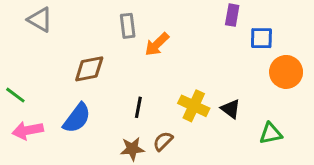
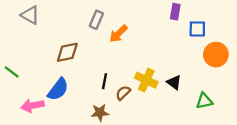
gray rectangle: (128, 26) -> (96, 20), turned 30
pink arrow: (28, 130) -> (32, 106), moved
brown semicircle: (163, 141) -> (123, 93), moved

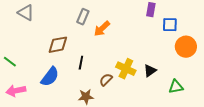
black line: (104, 81) -> (81, 63), moved
black triangle: (174, 82) -> (150, 71), turned 48
pink arrow: (32, 106) -> (16, 91), moved

